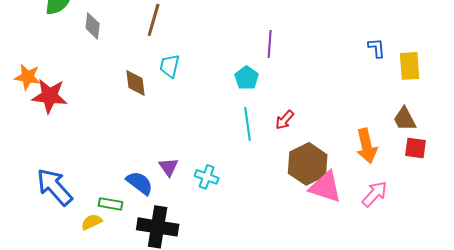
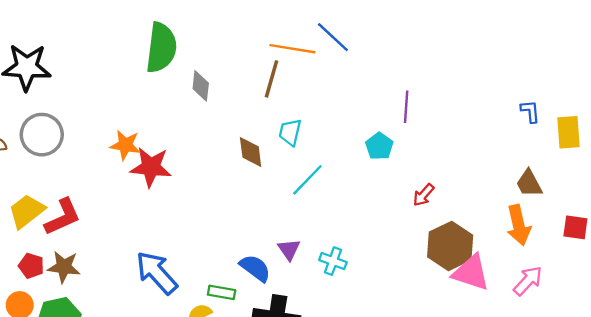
brown trapezoid: (405, 119) -> (529, 183), moved
cyan line: (248, 124) -> (307, 180), moved, turned 52

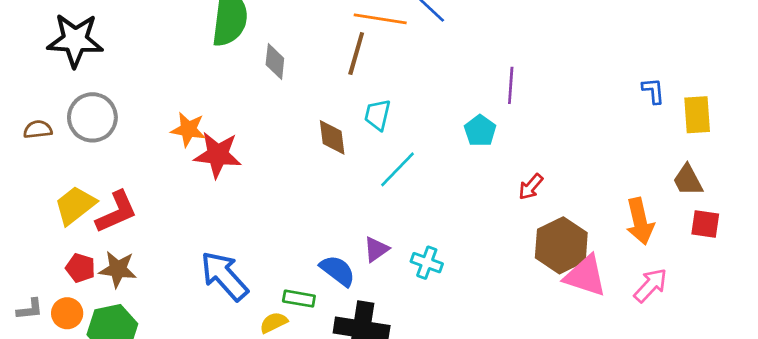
brown trapezoid: (529, 183) -> (688, 180), moved
purple triangle: (289, 249) -> (376, 249), turned 30

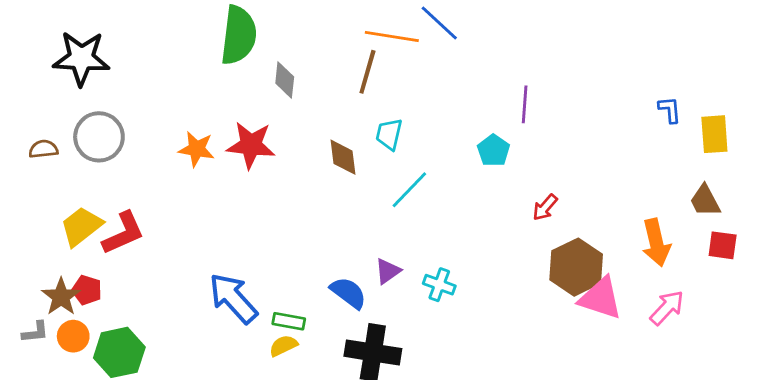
red star: (218, 155) -> (251, 145), moved
brown star: (118, 269) -> (61, 297), moved, turned 30
green rectangle: (299, 299) -> (289, 321), moved

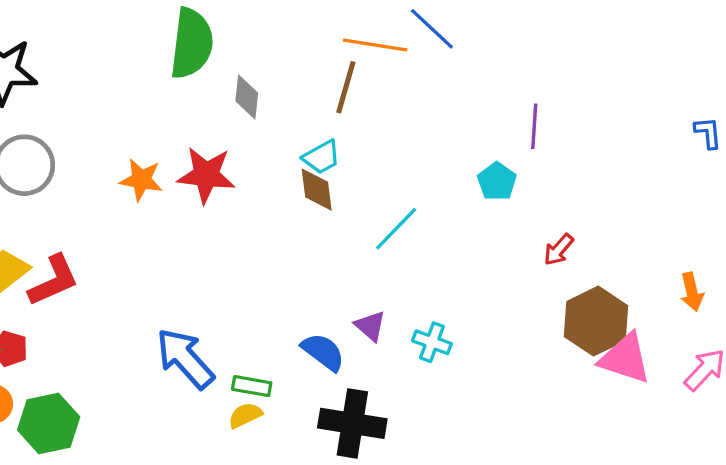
cyan trapezoid: (389, 134) -> (322, 157), moved, turned -132
orange arrow: (656, 243) -> (692, 292), size x0.7
purple triangle: (388, 271) -> (370, 326), turned -44

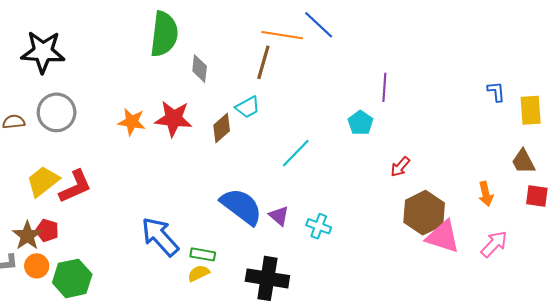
brown diamond: (317, 190) -> (222, 128), moved, turned 56
blue semicircle: (323, 352) -> (241, 206), moved, size x1.5

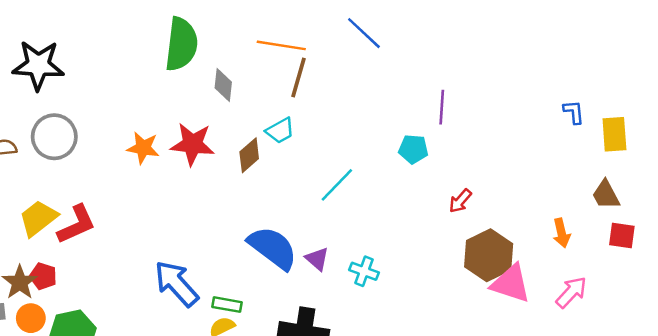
orange line: (282, 35) -> (281, 45), moved
cyan pentagon: (360, 123) -> (413, 149), turned -30

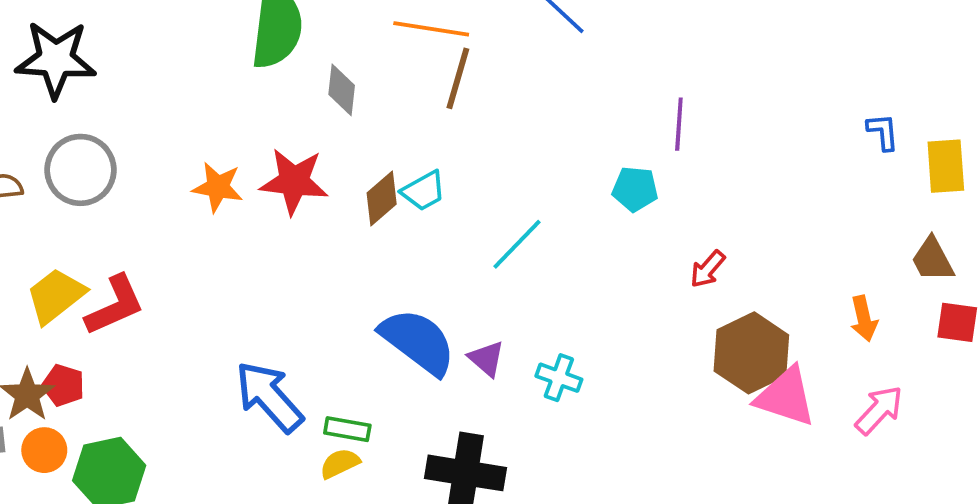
cyan trapezoid: (280, 131) -> (424, 191), moved

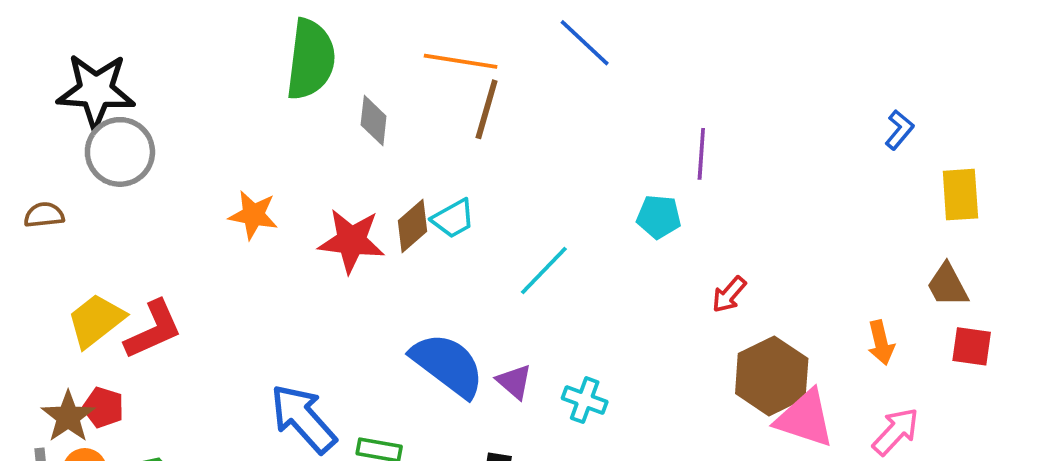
blue L-shape: (883, 132) -> (899, 130), moved, turned 45
gray circle: (80, 170) -> (120, 152), moved
red star: (294, 181) -> (351, 241), moved

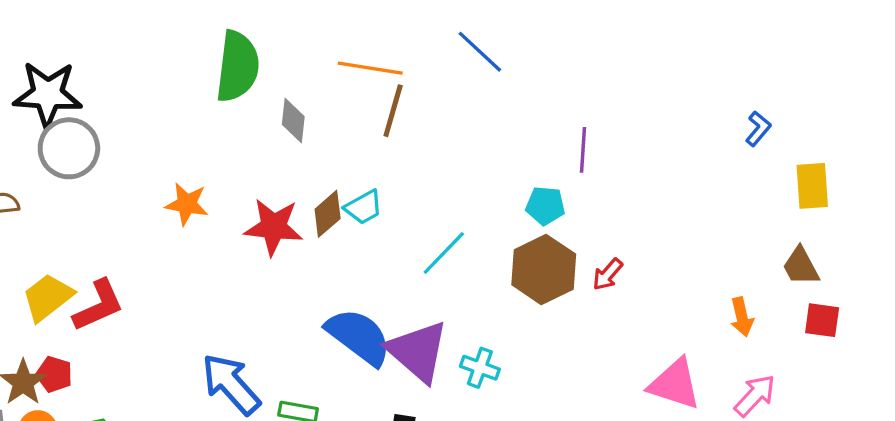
brown hexagon: (772, 376) -> (544, 269), moved
purple triangle: (514, 382) -> (418, 351), size x2.0

